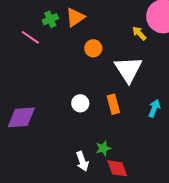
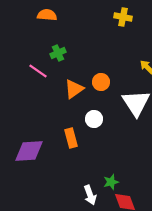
orange triangle: (75, 17) -> (74, 89), moved
white circle: (80, 103) -> (94, 119), moved
orange rectangle: (113, 104) -> (71, 138), moved

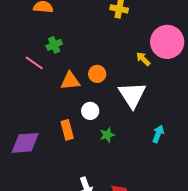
orange triangle: (74, 89) -> (70, 81), turned 30
green star: (111, 182) -> (107, 135), moved

